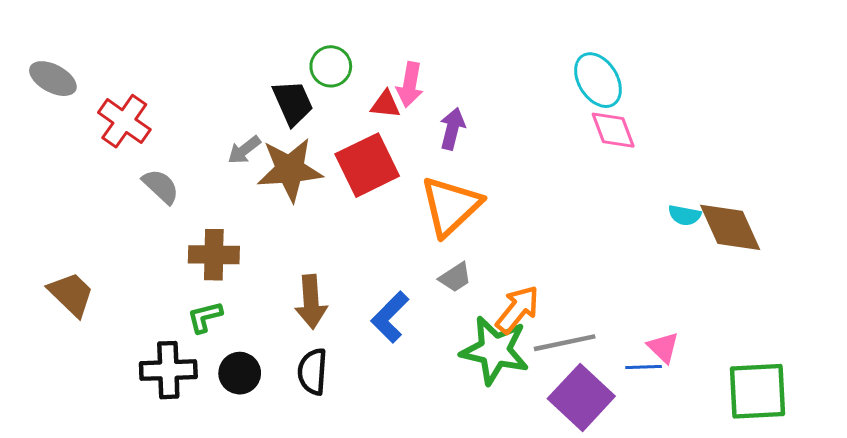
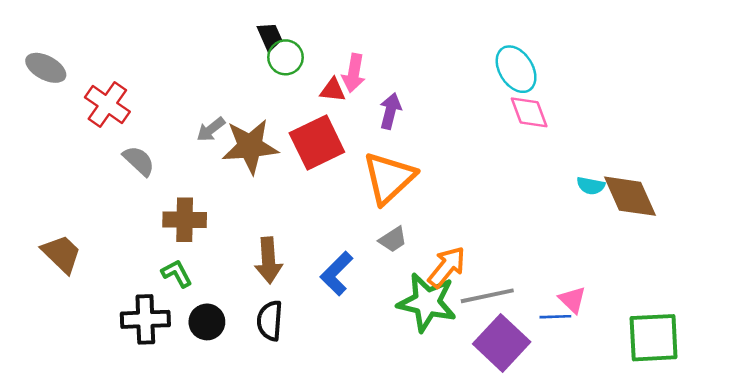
black trapezoid: (293, 103) -> (270, 36), moved, size x0.7
green L-shape: (205, 317) -> (177, 273), turned 76

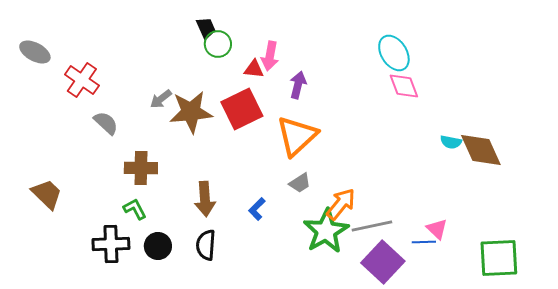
blue L-shape: (337, 273) -> (257, 209), size x0.7
green star: (427, 302) -> (326, 231), turned 30

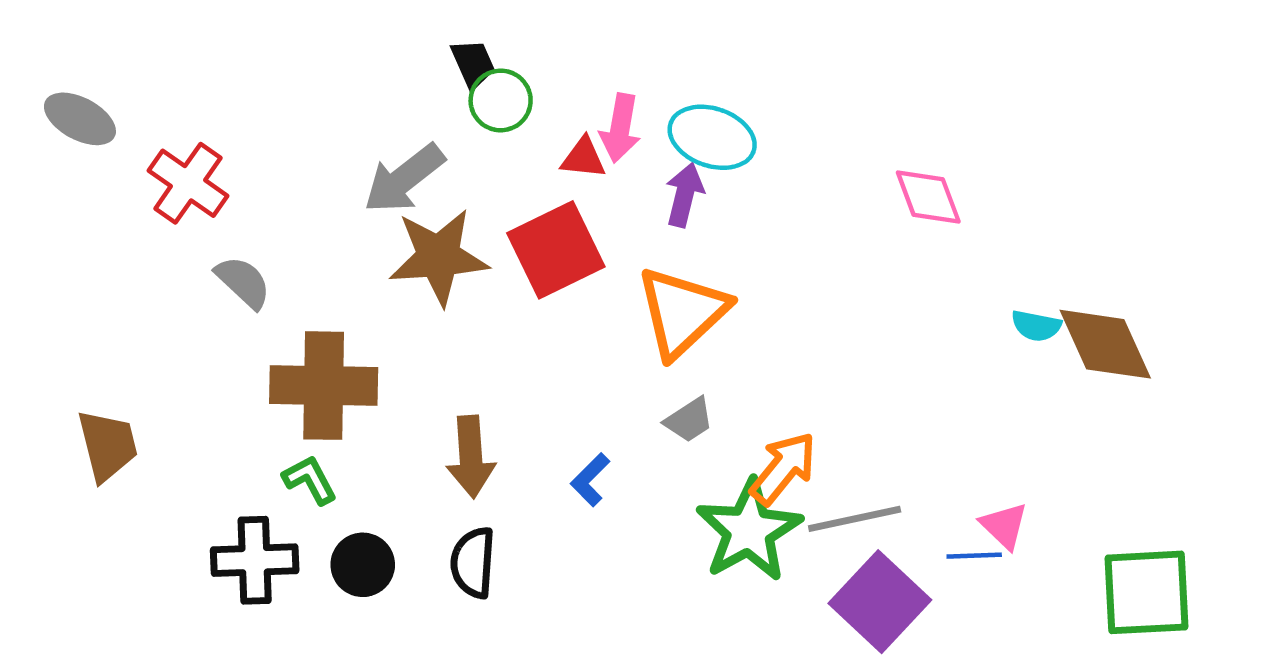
cyan ellipse: (394, 53) -> (712, 137), moved, turned -39
gray arrow: (161, 99) -> (404, 179), moved, size x1.6
brown cross: (141, 168) -> (324, 386), size x1.4
brown trapezoid: (47, 194) -> (108, 445), turned 32

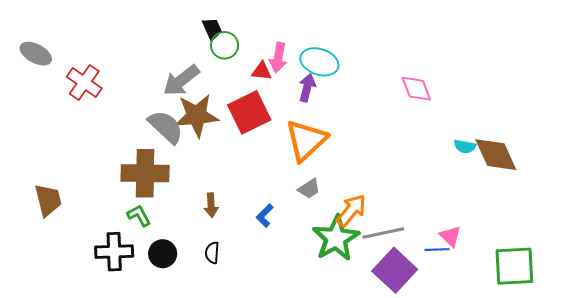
gray semicircle: (243, 282) -> (166, 127), moved, size x1.4
brown arrow: (471, 457) -> (211, 205), size x0.7
black semicircle: (473, 563) -> (212, 253), size x0.7

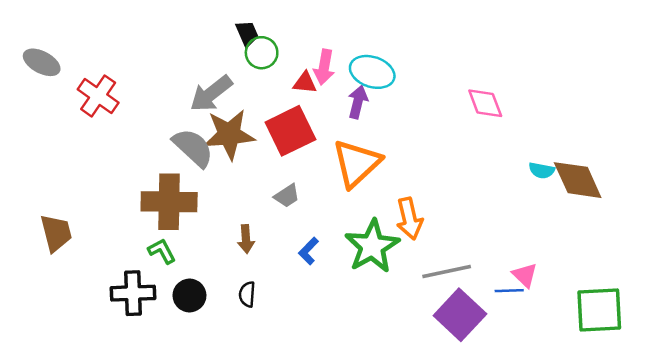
gray trapezoid: (309, 189) -> (287, 196), moved
orange arrow: (351, 210) -> (409, 219), moved, turned 128
green star: (336, 238) -> (372, 246), moved

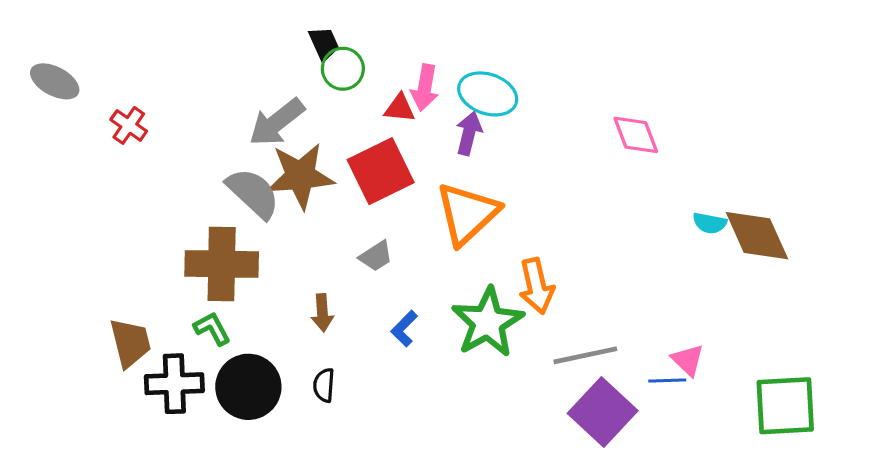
red cross: (98, 96) -> (129, 125), size x0.7
brown trapezoid: (56, 233) -> (130, 343), moved
black circle: (189, 295) -> (248, 387), size x1.5

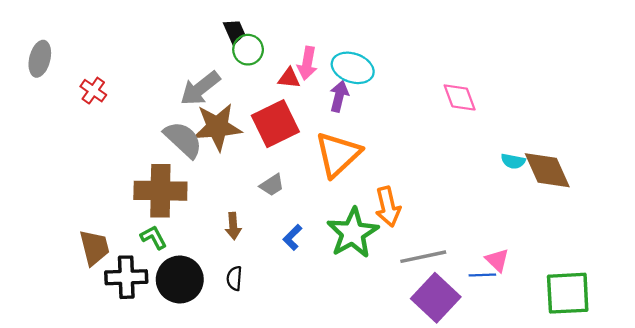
gray ellipse: (55, 81) -> (40, 59), turned 76

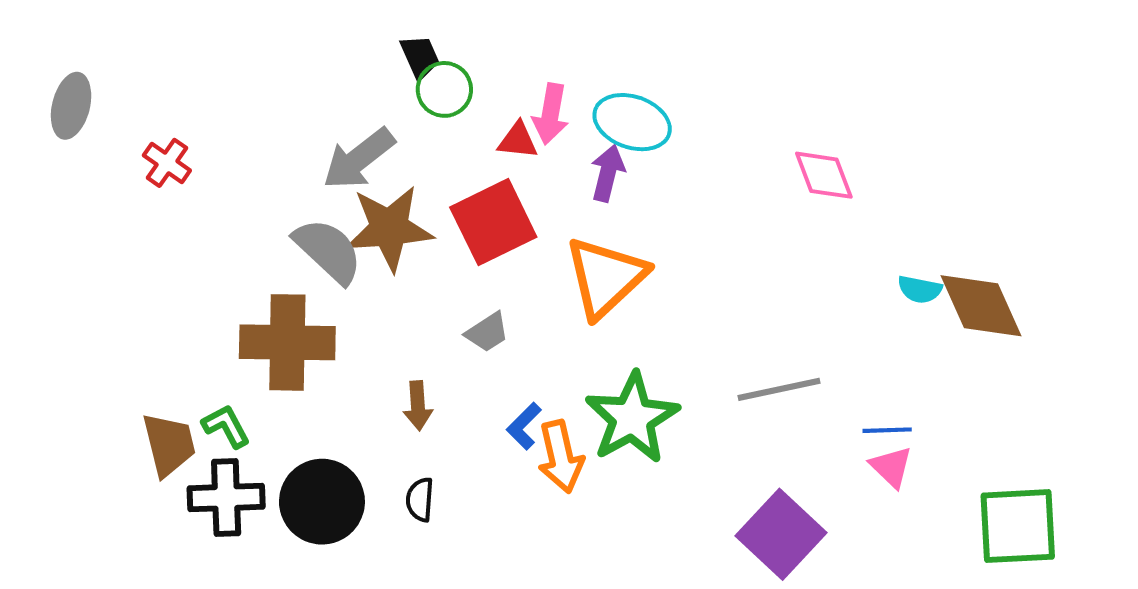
orange arrow: (388, 207) -> (561, 457), moved
green L-shape: (154, 237) -> (226, 426), moved
gray line: (423, 257) -> (779, 389), moved
blue line: (482, 275) -> (887, 430), moved

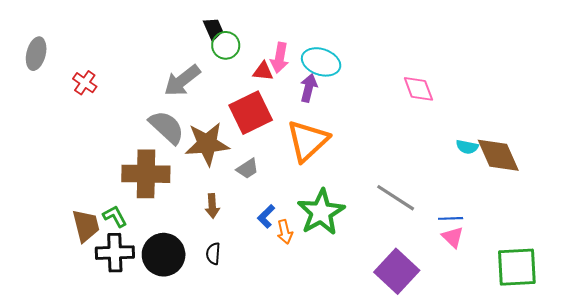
brown star: (389, 228) -> (207, 144), moved
gray line: (779, 389) -> (396, 198), turned 45
orange arrow: (561, 457) -> (285, 232), size x0.7

